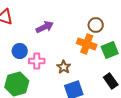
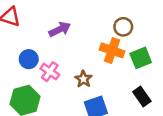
pink cross: (37, 61) -> (50, 72), turned 35

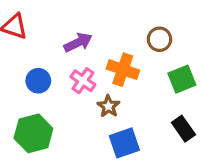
orange cross: (112, 50) -> (123, 70), moved
pink cross: (50, 72) -> (83, 81), moved

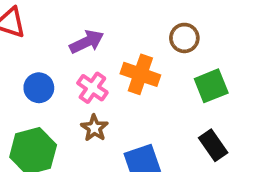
brown star: (108, 106) -> (94, 128), moved

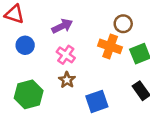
orange cross: (140, 74) -> (110, 46), moved
blue circle: (39, 88) -> (25, 45), moved

